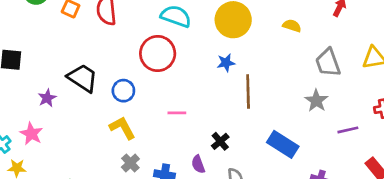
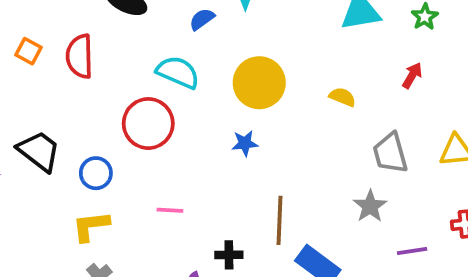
brown line: (248, 91) -> (280, 220), moved
yellow L-shape: (122, 128) -> (91, 226), turned -72
black cross: (220, 141) -> (229, 255), turned 36

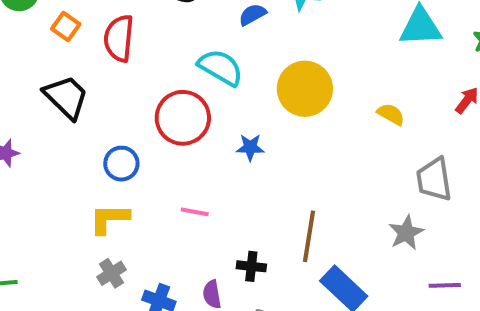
blue star: (245, 143) -> (250, 147), moved
black trapezoid: (39, 151) -> (66, 97), moved

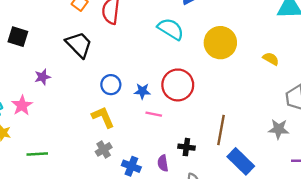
red circle: (183, 118) -> (178, 85), moved
blue star: (250, 147) -> (142, 91), moved
yellow L-shape: (109, 219) -> (103, 117), turned 65
gray star: (406, 233) -> (278, 129), turned 30

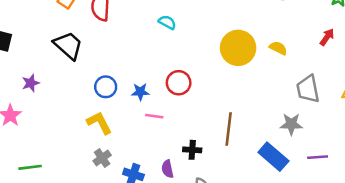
cyan semicircle: (171, 29) -> (167, 22), size x0.6
yellow circle: (220, 43) -> (238, 48), moved
red circle: (178, 85) -> (179, 83), size x0.7
blue rectangle: (241, 161) -> (273, 157), moved

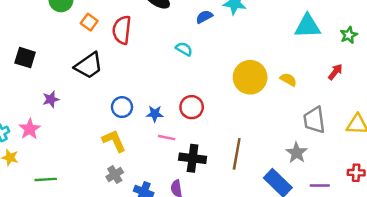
black trapezoid: (68, 45) -> (89, 66), turned 100
gray star: (291, 124) -> (297, 153), turned 30
black cross: (192, 150) -> (193, 158), moved, size x1.5

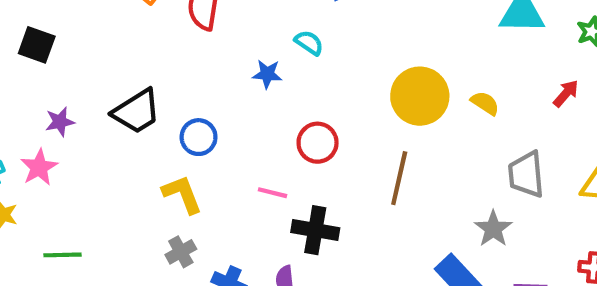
black trapezoid: (89, 66) -> (137, 111), moved
purple star: (51, 99) -> (60, 122), moved
blue star: (155, 114) -> (267, 74), moved
brown line: (237, 154) -> (399, 178), moved

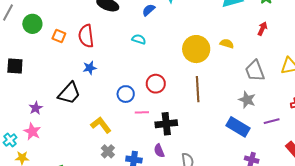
black square: (37, 45) -> (15, 66), moved
blue star: (267, 74) -> (90, 68), moved
blue circle: (199, 137) -> (126, 94), moved

